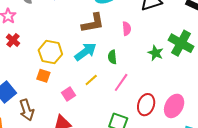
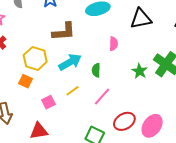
brown L-shape: (93, 23) -> (64, 32), moved
red ellipse: (146, 105) -> (124, 121), turned 35

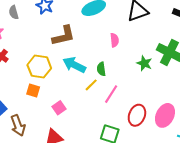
cyan arrow: (70, 62) -> (74, 65), turned -115
yellow line: (73, 91) -> (91, 85), moved
red ellipse: (124, 121) -> (137, 115), turned -30

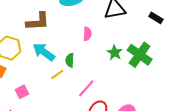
green star: (144, 63) -> (115, 53), moved
pink line: (111, 94) -> (86, 88), moved

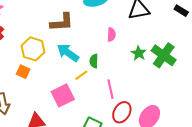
black rectangle: (156, 18) -> (181, 11), moved
pink line: (86, 88) -> (110, 89), turned -54
pink square: (22, 92) -> (63, 95), moved, size x1.6

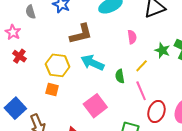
green semicircle: (94, 61) -> (120, 76), moved
yellow line: (81, 75) -> (142, 66), moved

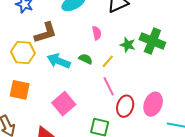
yellow hexagon: (58, 65) -> (23, 53), moved
green semicircle: (120, 76) -> (86, 59), moved, turned 128
orange square: (52, 89) -> (20, 90), size x1.5

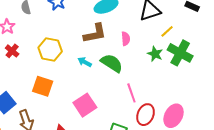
brown L-shape: (46, 33) -> (95, 33), moved
green semicircle: (86, 59) -> (112, 63), size x1.6
cyan arrow: (59, 61) -> (85, 62), size x0.6
yellow line: (108, 61) -> (167, 31), moved

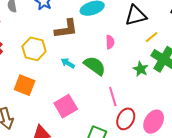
brown L-shape: (95, 33) -> (66, 29), moved
green star: (155, 54) -> (141, 69), moved

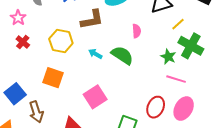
pink line: (113, 97) -> (176, 79), moved, turned -54

